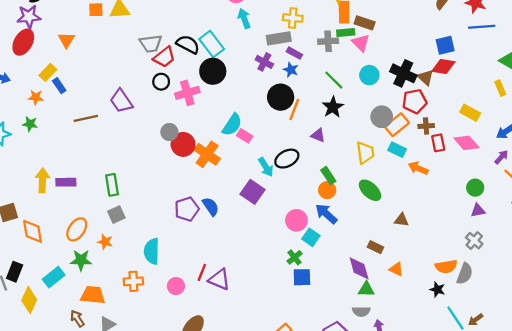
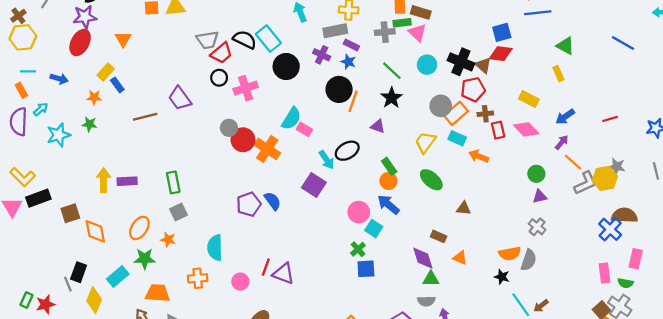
black circle: (213, 71) -> (286, 66), moved
yellow trapezoid: (365, 153) -> (425, 142), turned -135

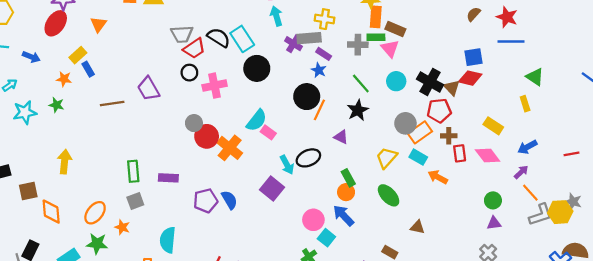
purple cross: (322, 55) -> (293, 44), moved
purple rectangle: (127, 181) -> (168, 178), moved

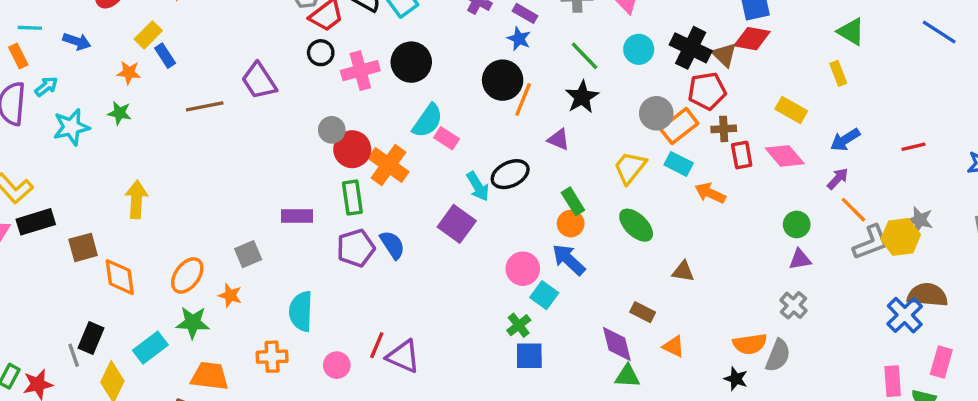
black circle: (257, 68) -> (411, 62), moved
green rectangle: (133, 171) -> (352, 198), moved

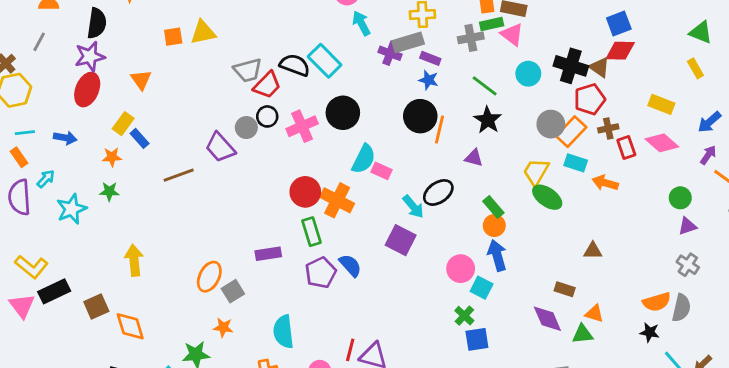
gray circle: (332, 130) -> (246, 128), moved
green ellipse: (636, 225) -> (547, 197), moved
blue arrow: (569, 260) -> (497, 255), turned 40
orange ellipse: (187, 275) -> (209, 277), moved
green triangle: (627, 376) -> (583, 334), moved

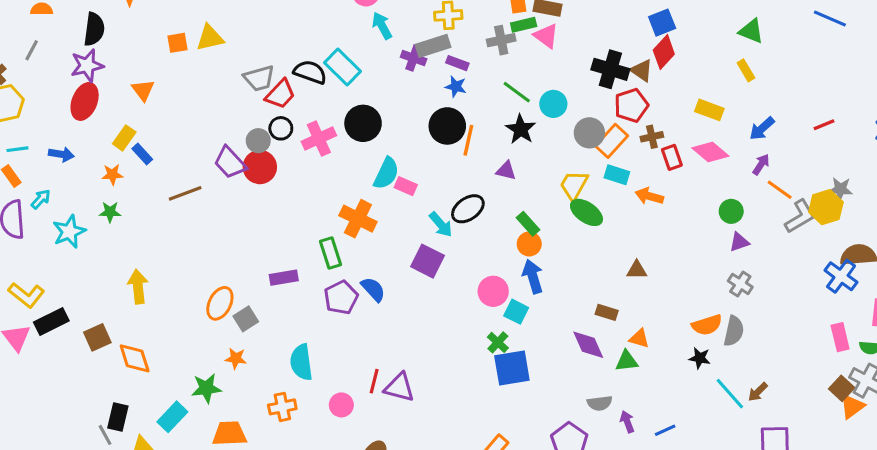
red diamond: (620, 51) -> (664, 52), turned -48
cyan circle: (528, 74) -> (553, 104), moved
red circle: (305, 192) -> (260, 167), moved
blue square: (477, 339) -> (512, 368), size x1.4

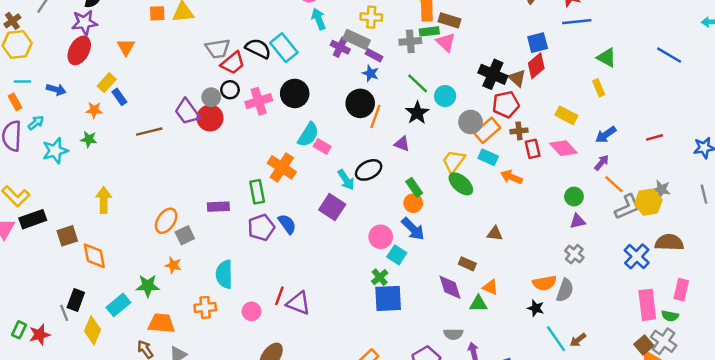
gray rectangle: (433, 46) -> (357, 40), turned 35
blue arrow: (533, 276) -> (413, 229), turned 145
blue cross: (841, 276) -> (637, 256), moved
pink rectangle: (840, 337) -> (647, 305), size x1.4

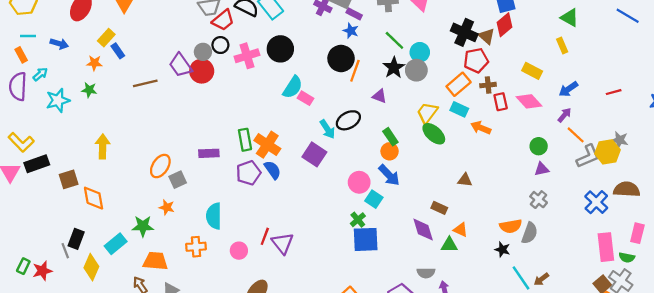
gray circle: (471, 122) -> (416, 70), moved
orange cross: (282, 167) -> (267, 145), moved
purple triangle: (298, 303) -> (283, 243), turned 30

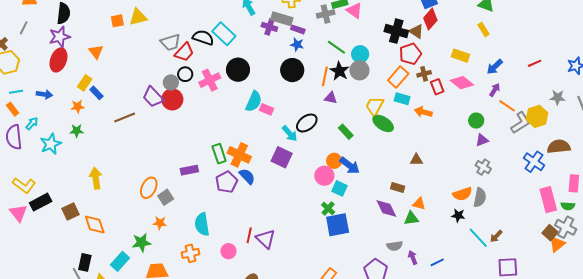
orange line: (355, 71) -> (325, 76), moved
gray star: (620, 140) -> (558, 97), moved
orange circle: (390, 151) -> (334, 161), moved

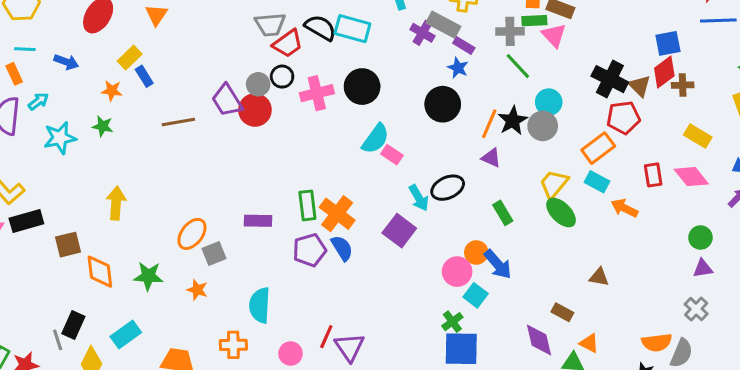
cyan rectangle: (224, 34) -> (352, 29), turned -40
green line: (336, 47) -> (518, 66), moved
brown cross: (424, 74) -> (683, 85), moved
green star: (141, 243) -> (148, 276), moved

